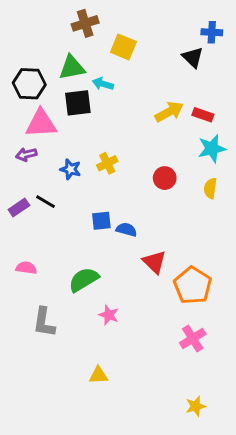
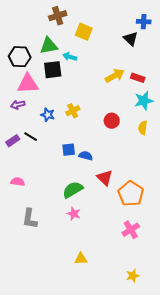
green semicircle: (84, 280) -> (73, 190), moved
yellow triangle: (98, 375) -> (81, 259), moved

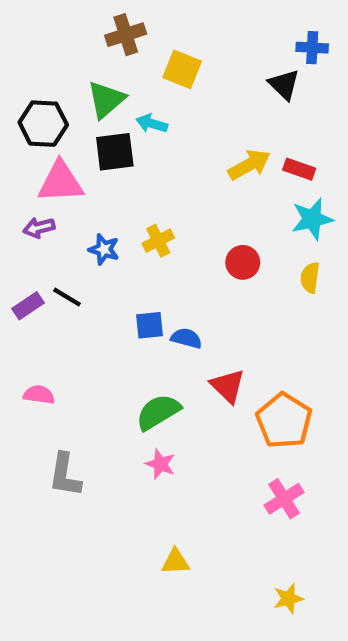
green triangle: (49, 46) -> (106, 100), turned -30

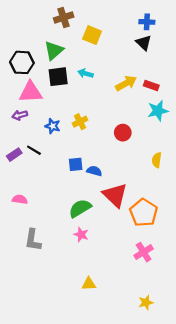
blue cross: (312, 48) -> (147, 22), moved
cyan arrow: (152, 124) -> (85, 73), moved
yellow semicircle: (310, 278) -> (157, 160), moved
red triangle: (228, 386) -> (115, 195), size x1.4

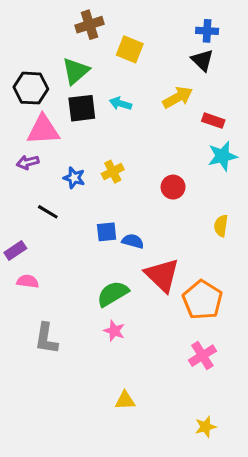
yellow arrow: (126, 83) -> (178, 97), moved
purple rectangle: (14, 155) -> (15, 250), moved

